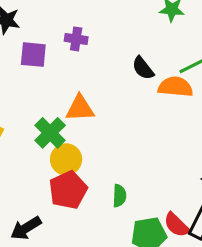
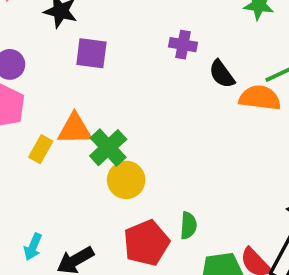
purple cross: (76, 39) -> (183, 45), moved
orange triangle: (80, 108) -> (75, 129), moved
red pentagon: (68, 190) -> (146, 243), moved

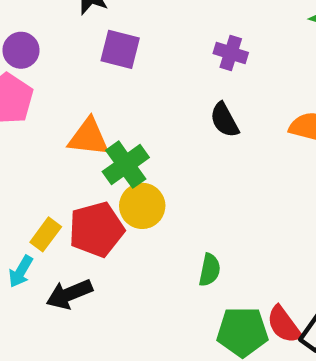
black semicircle: (222, 74) -> (224, 120), moved
yellow rectangle: (41, 149) -> (46, 234), moved
red pentagon: (146, 243) -> (96, 229), moved

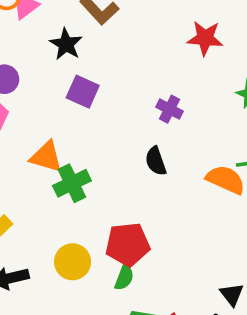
yellow circle: (142, 206) -> (73, 262), moved
red pentagon: (96, 229) -> (128, 244), moved

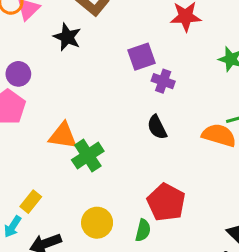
purple square: (83, 92) -> (142, 57), moved, turned -36
red pentagon: (128, 244) -> (166, 202), moved, turned -30

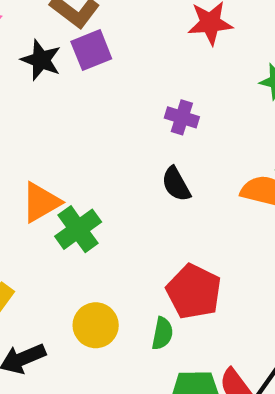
purple square: (142, 57) -> (91, 50), moved
orange triangle: (63, 136) -> (41, 202), turned -36

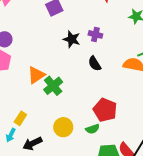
black star: (41, 60) -> (72, 39), moved
green semicircle: (162, 333) -> (92, 129), turned 64

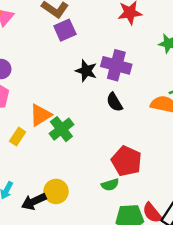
purple cross: (95, 34) -> (116, 65), size x1.6
yellow rectangle: (20, 118) -> (18, 137), moved
yellow circle: (63, 127) -> (56, 191), moved

